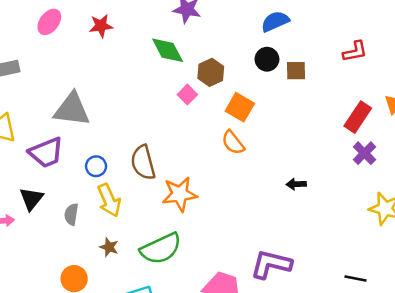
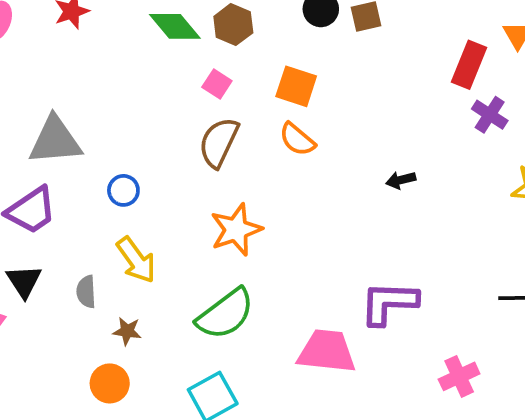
brown hexagon: (211, 72) -> (233, 25), moved
brown semicircle: (143, 163) -> (219, 142), moved, turned 52
blue circle: (96, 166) -> (123, 190), moved
brown star: (109, 247) -> (127, 331), moved

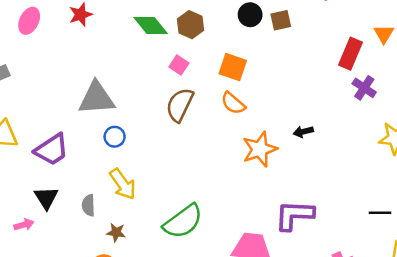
gray triangle: (55, 141) -> (96, 98), moved
orange star: (236, 230) -> (260, 149), moved

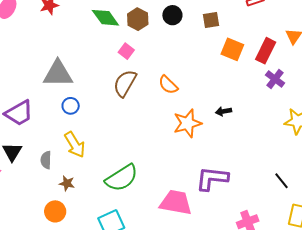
black circle: (250, 15) -> (172, 15), moved
orange square: (233, 67) -> (232, 49), moved
black line: (380, 213) -> (281, 181), turned 48

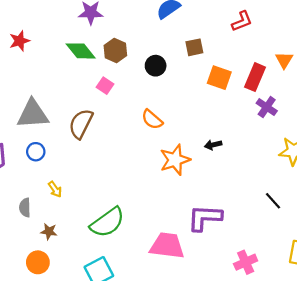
black circle: (172, 15) -> (156, 66), moved
brown semicircle: (125, 83) -> (81, 124), moved
blue circle: (71, 106) -> (36, 152), moved
yellow arrow: (75, 145) -> (55, 189), size x0.6
black line: (281, 181) -> (273, 201), moved

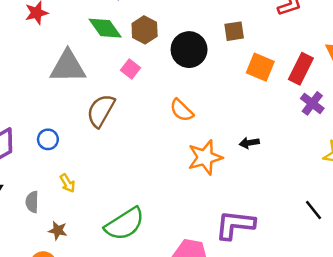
black circle: (156, 66) -> (189, 50), size x1.5
gray triangle: (33, 114) -> (68, 67), moved

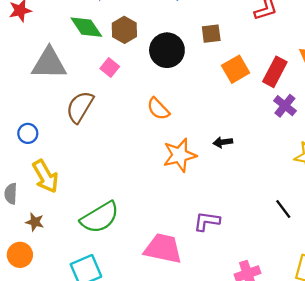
orange square: (260, 67) -> (236, 69), turned 36
yellow arrow: (67, 183) -> (45, 176), size x1.8
purple L-shape: (235, 225) -> (207, 221), size x0.7

